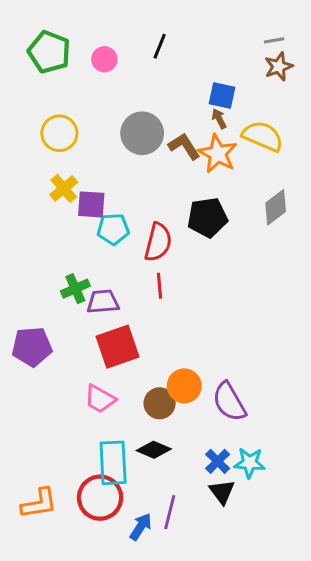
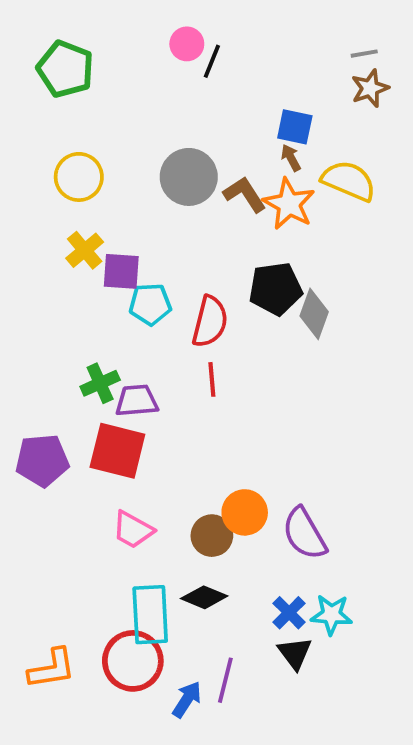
pink circle: (104, 59) -> (187, 44), moved
gray diamond: (276, 207) -> (314, 314), moved, turned -33
red square: (117, 347) -> (117, 451), moved, turned 33

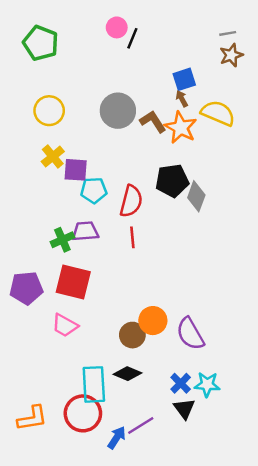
blue square: (295, 127) -> (184, 79), turned -30
purple trapezoid: (137, 401) -> (85, 231), moved
pink trapezoid: (133, 530) -> (65, 325), moved
purple line: (225, 680) -> (141, 425), turned 44

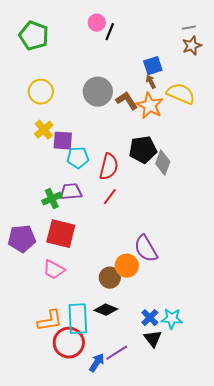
red line: (132, 237) -> (110, 197), turned 42
purple semicircle: (190, 334) -> (146, 249), moved
orange L-shape: (32, 418) -> (50, 321), moved

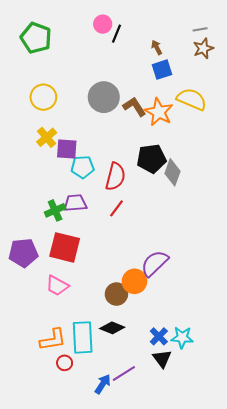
brown arrow: (151, 82) -> (157, 47), moved
purple semicircle: (146, 249) -> (155, 263), turned 76
red circle: (69, 343) -> (65, 363), moved, size x0.5

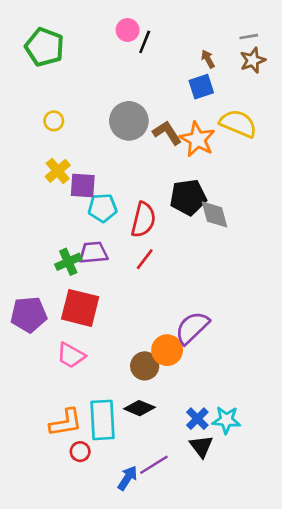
brown arrow: (157, 47) -> (208, 59), moved
yellow circle: (43, 97) -> (54, 121), size x0.6
gray diamond: (173, 172) -> (215, 214), turned -35

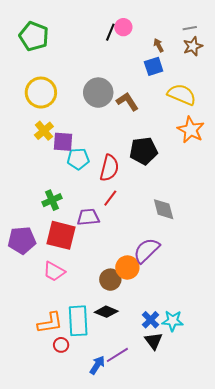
pink circle: (128, 30) -> (123, 27), moved
yellow circle: (54, 121) -> (41, 93), size x2.0
orange star: (197, 139) -> (191, 130), moved
gray diamond: (215, 214) -> (164, 209), moved
purple trapezoid: (93, 253) -> (88, 217), moved

